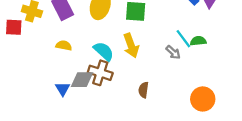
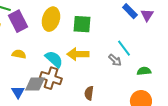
green semicircle: (198, 41) -> (144, 71), moved
yellow arrow: (131, 45) -> (78, 54), turned 110

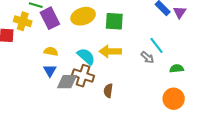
yellow ellipse: (51, 19) -> (83, 16), turned 55
blue triangle: (18, 92) -> (50, 71), moved
brown semicircle: (89, 93) -> (108, 91), moved

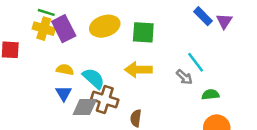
yellow cross: (23, 21) -> (44, 29), moved
cyan semicircle: (86, 56) -> (94, 78), moved
green semicircle: (177, 69) -> (210, 95), moved

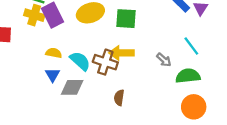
cyan line: (196, 62) -> (191, 46), moved
green semicircle: (210, 95) -> (188, 76), size x1.5
brown cross: (105, 100) -> (105, 62), moved

